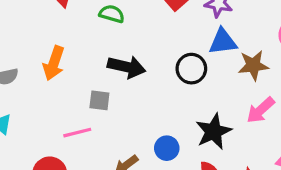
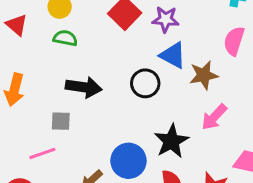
blue triangle: (223, 42) -> (173, 55), turned 40
blue circle: (167, 148) -> (128, 161), size x1.5

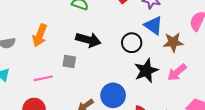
black star: (171, 141) -> (146, 71), moved
pink line: (42, 153) -> (43, 78), moved

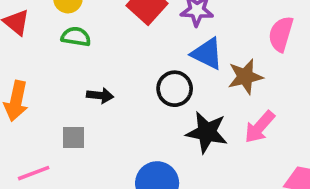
black arrow: (88, 40) -> (100, 95), size x0.6
black star: (146, 71) -> (207, 132), turned -30

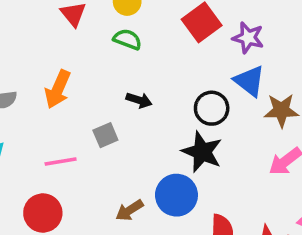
black star: (207, 132) -> (202, 152), moved
gray square: (73, 138) -> (105, 135), turned -35

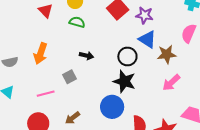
brown arrow: (129, 210) -> (73, 118), moved

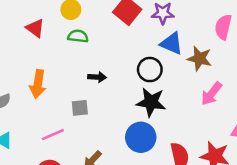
brown star: (167, 54) -> (199, 58), turned 30
gray square: (69, 77) -> (80, 108), turned 32

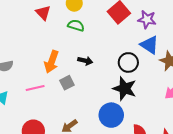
orange arrow: (38, 84) -> (51, 62), moved
gray square: (80, 108) -> (67, 83), turned -32
pink line: (53, 135) -> (35, 88), moved

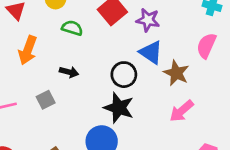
green semicircle: (76, 25) -> (72, 28), moved
orange arrow: (51, 62) -> (28, 50), moved

